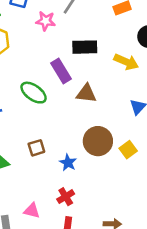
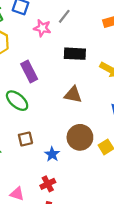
purple rectangle: (61, 71) -> (29, 72), moved
green ellipse: (34, 93) -> (17, 101), moved

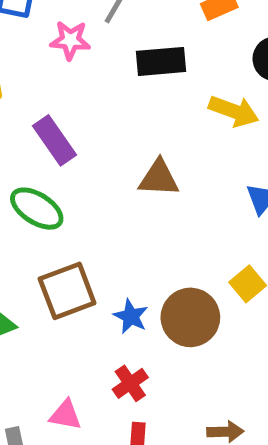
black rectangle: (75, 54) -> (161, 61), moved
brown circle: (80, 137) -> (190, 317), moved
brown square: (25, 139) -> (67, 291), size x1.6

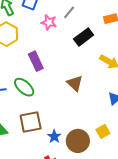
black rectangle: (161, 61) -> (84, 37), turned -42
brown triangle: (159, 178) -> (75, 83), turned 30

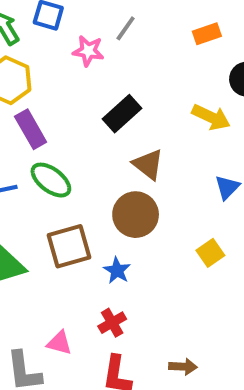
black rectangle: (84, 37) -> (122, 114), moved
purple rectangle: (36, 61) -> (31, 129), moved
brown circle: (78, 141) -> (136, 215), moved

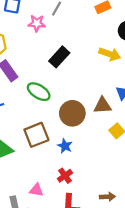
brown triangle: (148, 164) -> (103, 105), moved, turned -36
green ellipse: (51, 180) -> (39, 92), moved

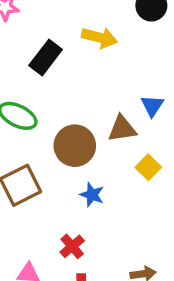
yellow arrow: (110, 54) -> (99, 38), moved
blue star: (65, 146) -> (92, 195), moved

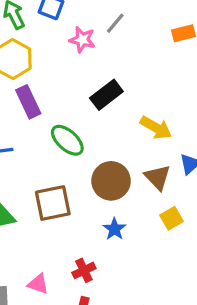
yellow arrow: (99, 38) -> (156, 128), moved
brown triangle: (122, 129) -> (158, 177), turned 40

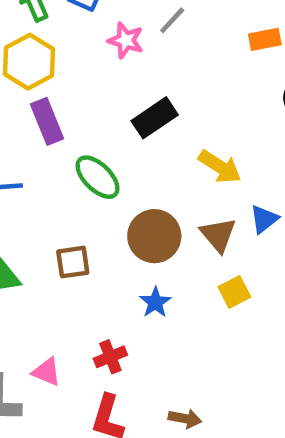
brown square: (53, 203) -> (73, 262), size x0.7

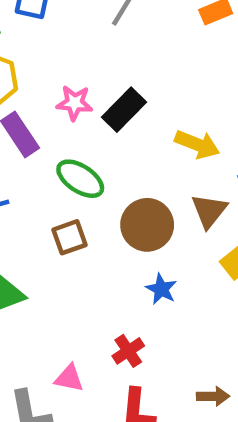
pink star: (126, 40) -> (75, 103), moved
brown triangle: (218, 235) -> (209, 211), turned 30
brown square: (73, 262) -> (69, 237), moved

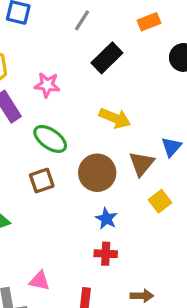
black rectangle: (124, 110) -> (107, 58), moved
yellow arrow: (197, 144) -> (115, 118), moved
red cross: (128, 351) -> (106, 254), moved, turned 35

